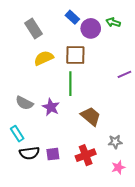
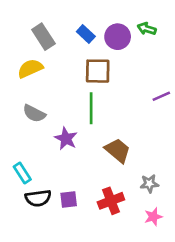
blue rectangle: (72, 17) -> (86, 34), moved
yellow semicircle: (44, 58) -> (30, 68), moved
gray semicircle: (24, 103) -> (34, 113), moved

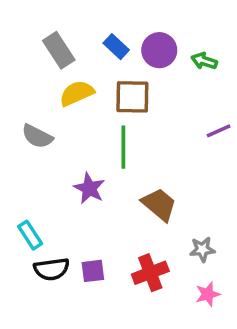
green arrow: (147, 29) -> (204, 61), moved
yellow semicircle: (30, 68) -> (77, 93), moved
gray semicircle: (34, 113) -> (37, 136), moved

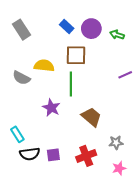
gray rectangle: (59, 50) -> (21, 30), moved
yellow semicircle: (77, 93) -> (44, 66), moved, turned 30

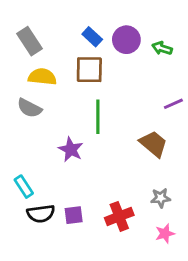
brown square: (76, 55) -> (89, 70), moved
yellow semicircle: (44, 66) -> (42, 77), moved
brown trapezoid: (91, 117) -> (153, 144), moved

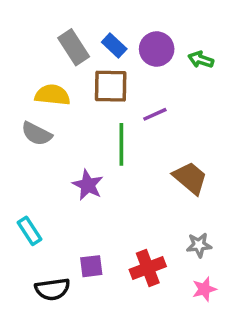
gray rectangle: (29, 41) -> (74, 47), moved
purple line: (173, 104) -> (155, 114), moved
black semicircle: (41, 214) -> (52, 289), moved

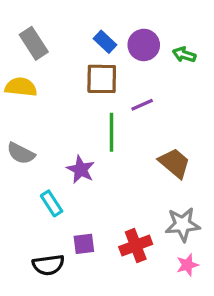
gray rectangle: (74, 47) -> (34, 43), moved
yellow semicircle: (52, 95) -> (21, 87), moved
gray semicircle: (37, 134) -> (21, 153), moved
cyan rectangle: (29, 231) -> (52, 203), moved
gray star: (199, 245) -> (183, 224), size x1.5

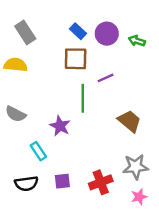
black semicircle: (48, 265) -> (26, 184), moved

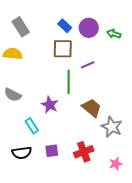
brown trapezoid: (130, 121) -> (92, 108), moved
gray star: (136, 167) -> (112, 127), moved, turned 30

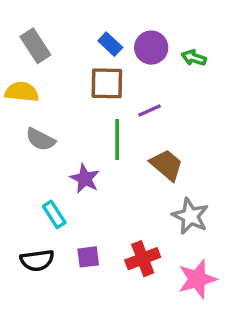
gray semicircle: (13, 95) -> (41, 139), moved
brown trapezoid: (92, 108) -> (167, 165), moved
pink star: (116, 164) -> (197, 279), size x1.6

